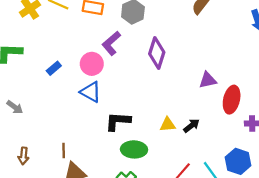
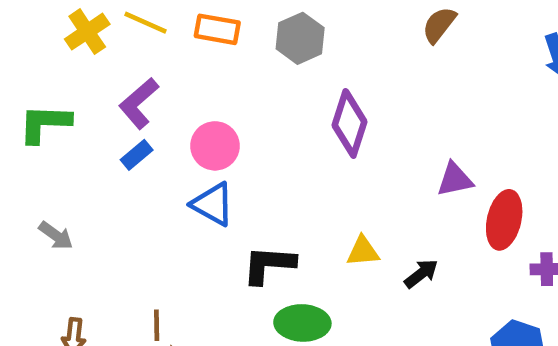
purple L-shape: (111, 43) -> (139, 103), moved
yellow triangle: (168, 125) -> (363, 251), moved

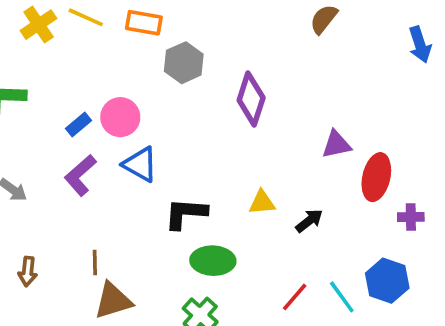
gray hexagon: (300, 38) -> (184, 63), moved
purple L-shape: (139, 103) -> (80, 175), moved
pink circle: (215, 146) -> (120, 117), moved

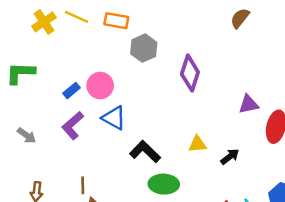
black L-shape: (186, 213) -> (145, 152), turned 40

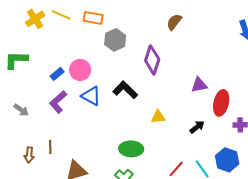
brown semicircle: (240, 18) -> (174, 22), moved
black L-shape: (145, 152) -> (125, 90), moved
black arrow: (230, 157) -> (197, 127), moved
brown line: (83, 185) -> (50, 147), moved

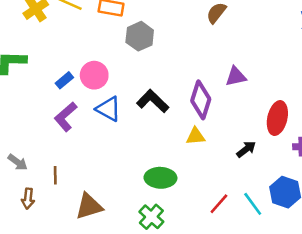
purple diamond: (152, 60) -> (201, 100), moved
purple triangle: (199, 85) -> (236, 76), moved
gray arrow: (21, 110) -> (18, 162), moved
brown arrow: (29, 155) -> (28, 199), moved

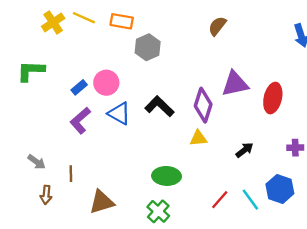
purple triangle: (236, 76) -> (235, 84), size x1.4
red ellipse: (277, 118) -> (273, 98), moved

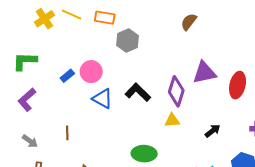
purple L-shape: (80, 120) -> (27, 100), moved
brown line: (71, 174) -> (67, 133), moved

